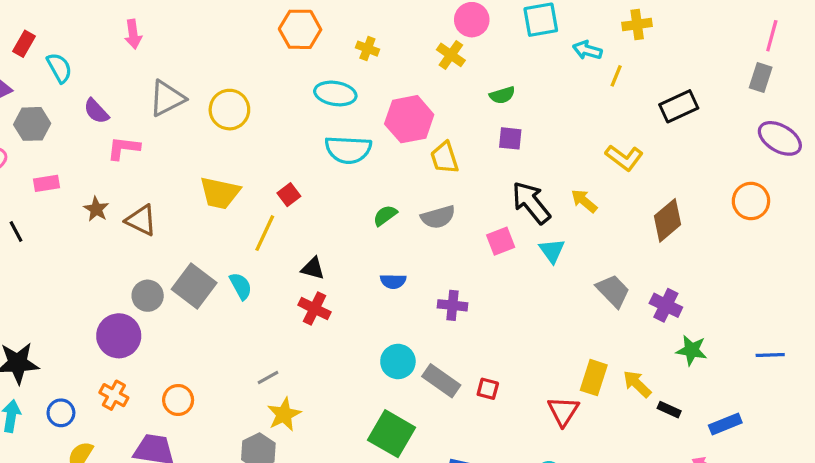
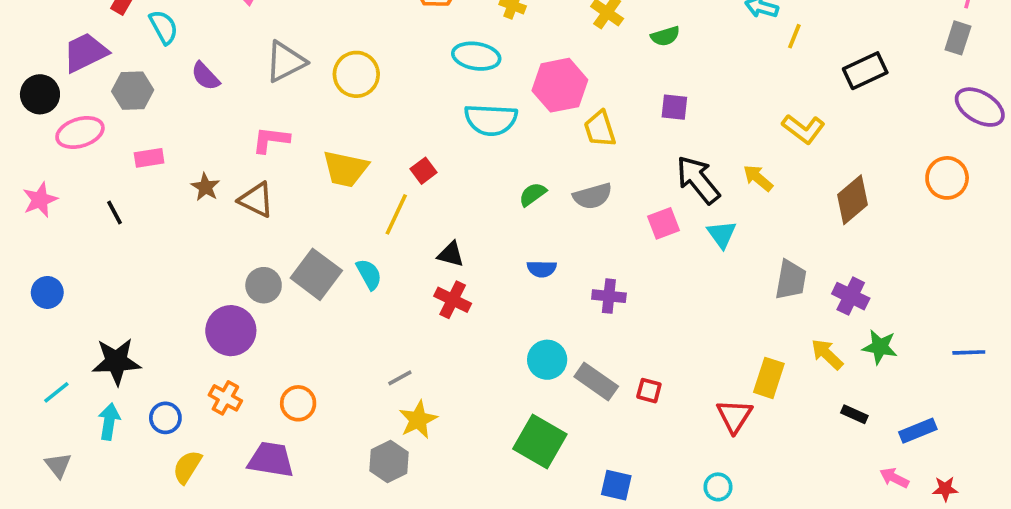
green semicircle: (502, 95) -> (665, 36), moved
pink L-shape: (124, 148) -> (271, 140), moved
gray trapezoid: (613, 291) -> (791, 280), turned 54
yellow arrow: (637, 384) -> (827, 354), moved

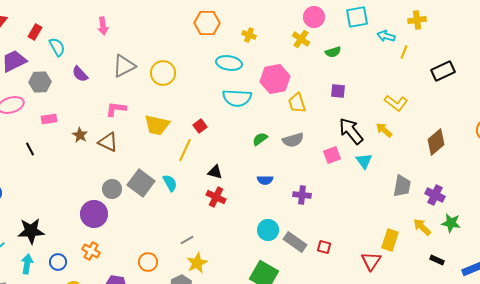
yellow L-shape: (803, 129) -> (396, 103), moved
orange circle: (298, 403) -> (148, 262), moved

